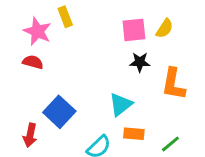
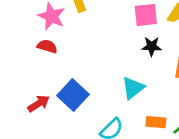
orange rectangle: (134, 134) -> (156, 122), moved
red arrow: (30, 135) -> (39, 104), moved, turned -135

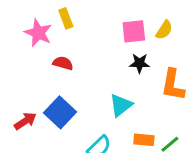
red semicircle: (47, 46) -> (63, 63), moved

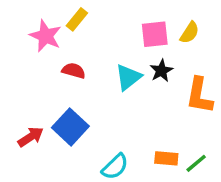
yellow rectangle: (66, 18) -> (77, 19), turned 60
black star: (140, 63) -> (161, 71), turned -30
cyan triangle: (121, 105) -> (128, 77), moved

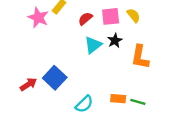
yellow semicircle: (189, 33) -> (134, 15), turned -72
red semicircle: (74, 71) -> (85, 19), moved, turned -56
green line: (196, 163) -> (138, 102), turned 56

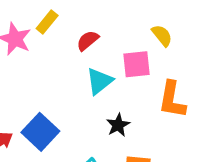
pink square: (111, 16) -> (137, 64), moved
black star: (115, 41) -> (118, 125), moved

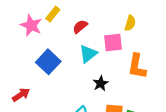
yellow semicircle: (162, 35) -> (130, 23), turned 56
blue square: (40, 132) -> (48, 62), moved

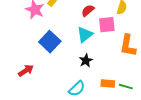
red semicircle: (80, 27) -> (88, 11), moved
black star: (101, 83) -> (86, 61), moved

